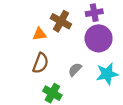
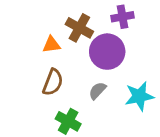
purple circle: (99, 38) -> (107, 52), moved

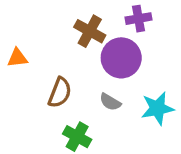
orange triangle: (51, 45) -> (17, 58), moved
gray semicircle: (97, 91) -> (110, 102), turned -102

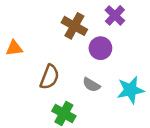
purple cross: (139, 19) -> (115, 15), turned -36
purple circle: (121, 58) -> (100, 48), size x0.7

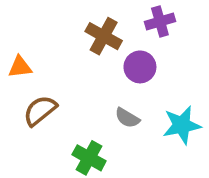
purple cross: (115, 15) -> (160, 21), turned 30
brown semicircle: (50, 77) -> (40, 111), moved, turned -150

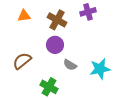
orange triangle: (20, 67) -> (24, 16), moved
purple circle: (140, 67) -> (55, 45), moved

